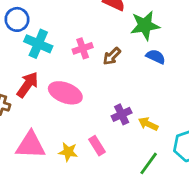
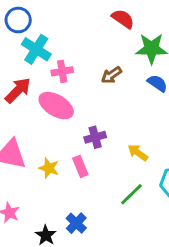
pink cross: (83, 48) -> (62, 71), moved
purple cross: (122, 114) -> (95, 137), moved

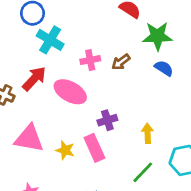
pink cross: (62, 71) -> (90, 60), moved
yellow arrow: (138, 153) -> (148, 133), turned 54
pink rectangle: (80, 166) -> (94, 148), size x1.4

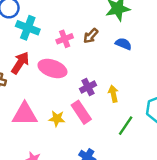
blue semicircle: (164, 68) -> (123, 44), moved
yellow arrow: (148, 133) -> (113, 94), moved

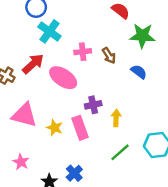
brown arrow: (91, 36) -> (109, 55), turned -91

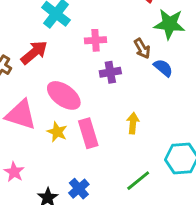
brown arrow: (109, 55) -> (142, 48), moved
pink ellipse: (63, 78) -> (64, 95), moved
purple cross: (93, 105) -> (110, 72), moved
green line: (120, 152) -> (138, 181), moved

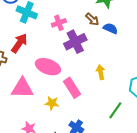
purple cross: (110, 72) -> (75, 42), size x1.5
yellow star: (57, 132) -> (52, 103), moved

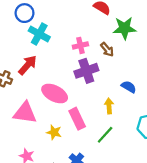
pink cross: (59, 23) -> (80, 45), moved
blue semicircle: (110, 28) -> (129, 87), moved
green line: (115, 110) -> (105, 135), moved

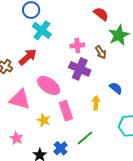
green star: (124, 28) -> (119, 35), turned -30
purple cross: (86, 71) -> (80, 69), turned 35
green line: (105, 135) -> (85, 138), moved

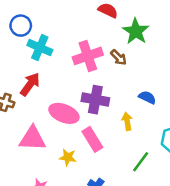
pink cross: (77, 45) -> (88, 56), size x1.6
purple cross: (80, 69) -> (95, 100), moved
green line: (85, 138) -> (141, 162), moved

